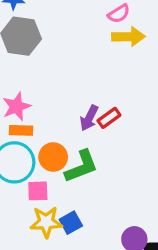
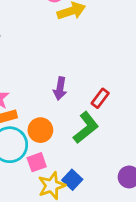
red rectangle: (109, 118) -> (100, 98), moved
green L-shape: (81, 166) -> (86, 128), moved

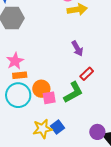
purple arrow: (60, 89) -> (77, 48), moved, turned -49
pink square: (37, 162) -> (49, 98), moved

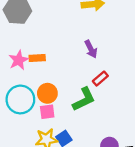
orange rectangle: (20, 75) -> (37, 58), moved
pink square: (49, 98) -> (47, 112), moved

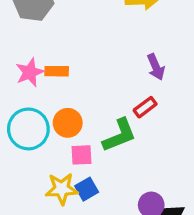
purple arrow: (91, 49) -> (156, 67), moved
pink square: (47, 112) -> (81, 155), moved

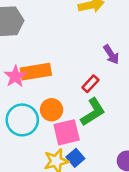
orange rectangle: (57, 71) -> (36, 72), size x1.6
red rectangle: (145, 107) -> (90, 84), moved
pink square: (81, 155) -> (67, 132), size x1.5

